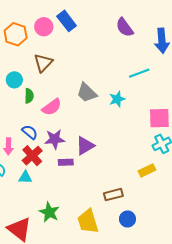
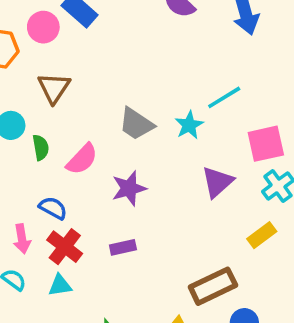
cyan line: (139, 73) -> (224, 97), moved
purple star: (55, 139) -> (129, 188), moved
purple triangle: (85, 146) -> (217, 182), moved
brown rectangle: (113, 195) -> (213, 286), size x1.4

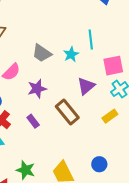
cyan line: (224, 97) -> (91, 40), turned -66
purple rectangle: (123, 247) -> (33, 121), turned 64
brown rectangle: (213, 286) -> (67, 112), moved, turned 75

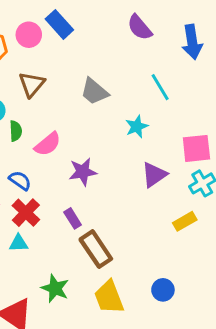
cyan line: (91, 40) -> (160, 87), moved, turned -30
gray trapezoid: (42, 53) -> (94, 92), moved
brown rectangle: (67, 112) -> (96, 249), moved

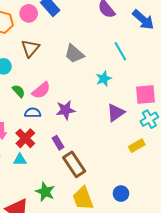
blue arrow: (192, 42) -> (143, 20), turned -40
green semicircle: (16, 131) -> (19, 91), moved, turned -40
blue semicircle: (20, 180) -> (33, 113), moved, turned -35

